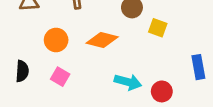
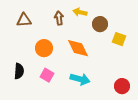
orange diamond: (102, 40) -> (78, 48), turned 50
cyan arrow: (128, 82) -> (80, 79), moved

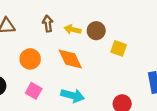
yellow arrow: (80, 12) -> (73, 29), moved

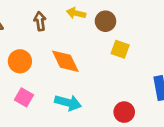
yellow arrow: (73, 29) -> (76, 13), moved
brown circle: (96, 31) -> (105, 21), moved

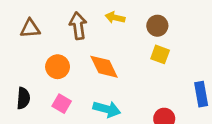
brown arrow: (40, 21) -> (78, 26), size x1.4
brown circle: (105, 21) -> (157, 26), moved

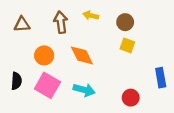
pink square: (62, 104) -> (47, 85), size x1.6

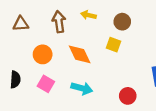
yellow square: (127, 45) -> (114, 45), moved
pink square: (47, 85) -> (46, 84), size x0.7

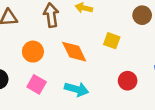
brown circle: (122, 22) -> (142, 15), moved
red circle: (128, 96) -> (128, 81), moved

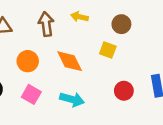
brown circle: (142, 15) -> (121, 24), moved

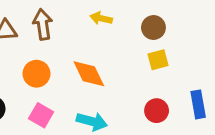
brown arrow: (46, 24) -> (43, 24), moved
yellow square: (108, 50) -> (158, 60), moved, turned -35

